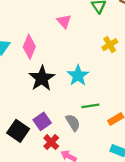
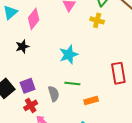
yellow cross: (110, 45) -> (97, 20), moved, turned 32
black star: (42, 78) -> (22, 47), moved, size x0.6

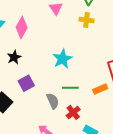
purple square: (28, 86) -> (26, 83), moved
orange rectangle: (91, 100) -> (100, 89), moved
red cross: (31, 105) -> (73, 112), moved

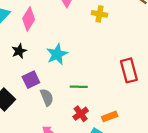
cyan star: (62, 59) -> (57, 54), moved
orange rectangle: (100, 89) -> (110, 116), moved
gray semicircle: (53, 101) -> (47, 97), moved

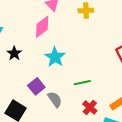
pink diamond: (29, 19) -> (42, 27), moved, turned 35
black star: (19, 51) -> (14, 53), moved

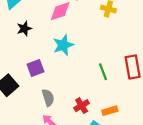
green line: (82, 83) -> (103, 72), moved, turned 63
gray semicircle: (55, 99) -> (48, 98), moved

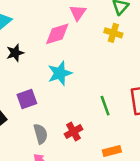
red cross: (82, 106) -> (73, 132), moved

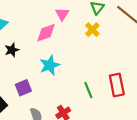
yellow cross: (113, 33) -> (92, 30), turned 32

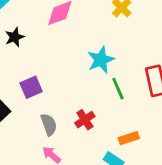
cyan star: (50, 65) -> (101, 60), moved

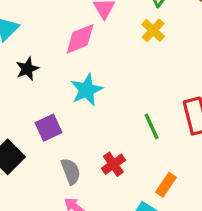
cyan star: (101, 60) -> (87, 90), moved
orange rectangle: (129, 138) -> (166, 185), turned -36

